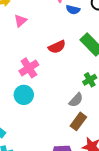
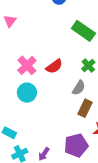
red semicircle: (57, 47) -> (54, 66), moved

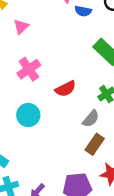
pink cross: (27, 65) -> (29, 69), moved

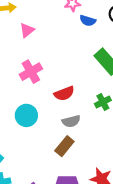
gray semicircle: (91, 119) -> (71, 121), moved, turned 30
brown rectangle: (95, 144) -> (64, 146), moved

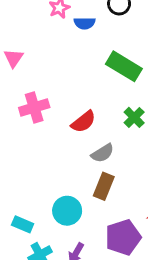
pink cross: (31, 72) -> (34, 108), turned 30
cyan circle: (26, 115) -> (67, 211), moved

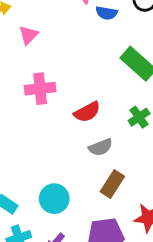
brown rectangle: (104, 186) -> (112, 184), moved

